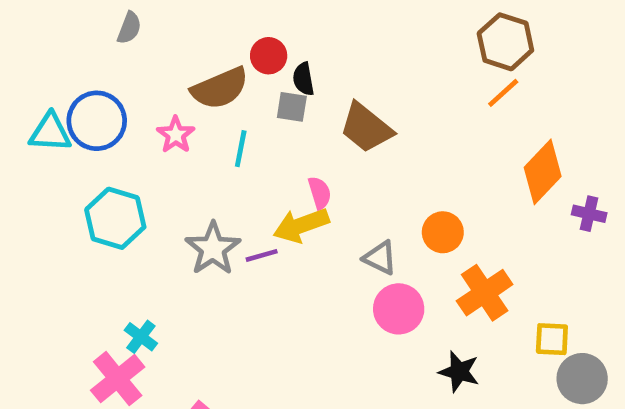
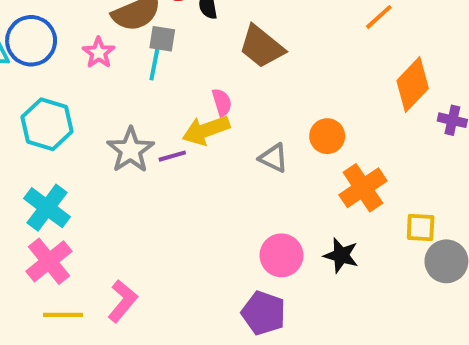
gray square: (292, 107) -> (162, 39), moved
pink circle: (399, 309) -> (281, 255), moved
cyan cross: (141, 337) -> (47, 208), moved, size x1.6

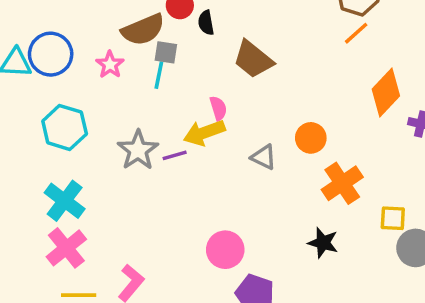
pink circle: (281, 255) -> (225, 250), moved

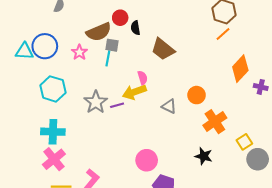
cyan cross: (65, 201) -> (53, 132), turned -35
yellow square: (393, 218) -> (244, 142), turned -35

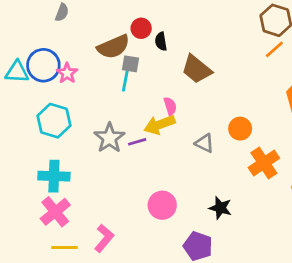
pink star: (79, 52) -> (67, 73), moved
black star: (204, 156) -> (220, 208), moved
pink circle: (147, 160) -> (162, 205), moved

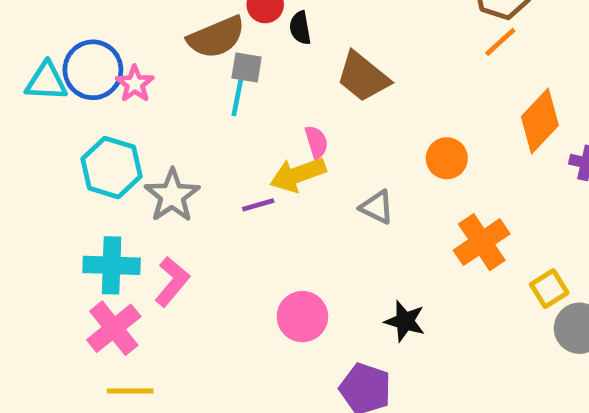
orange circle: (240, 129) -> (447, 158), moved
gray star: (109, 138) -> (172, 196), moved
pink L-shape: (104, 238) -> (172, 282), moved

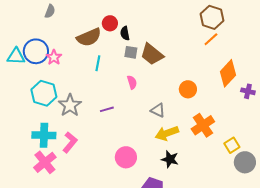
gray square: (247, 67) -> (131, 52), moved
yellow arrow: (298, 175) -> (167, 133), moved

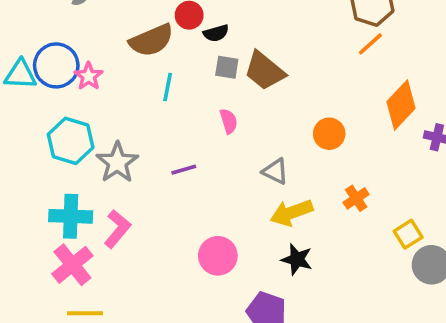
black semicircle: (125, 33) -> (216, 33), turned -96
orange cross: (203, 125) -> (356, 198), size x0.6

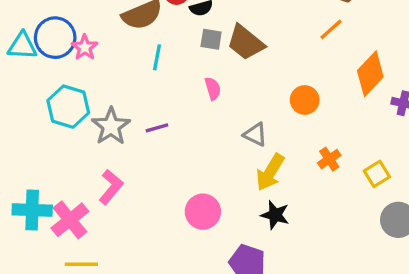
orange line: (370, 44) -> (331, 29), moved
purple line: (184, 170) -> (157, 128), moved
yellow arrow: (291, 213) -> (270, 172), turned -39
cyan cross: (71, 216) -> (32, 210), moved
yellow square: (408, 234) -> (377, 174), moved

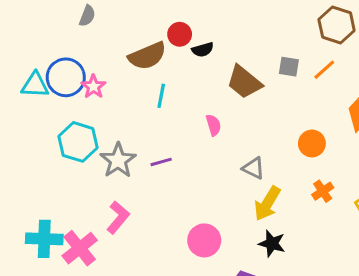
gray square: (211, 39) -> (289, 67), moved
orange circle: (305, 100) -> (312, 143), moved

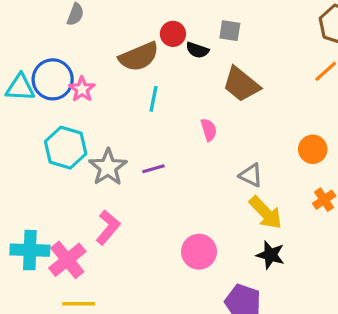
black semicircle: (203, 50) -> (197, 50), turned 35
gray square: (289, 67) -> (230, 31), moved
yellow arrow: (267, 203) -> (266, 213), turned -75

